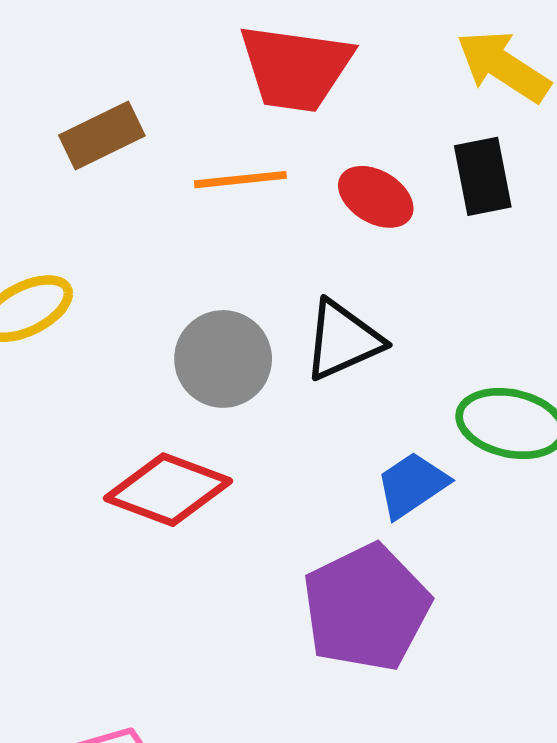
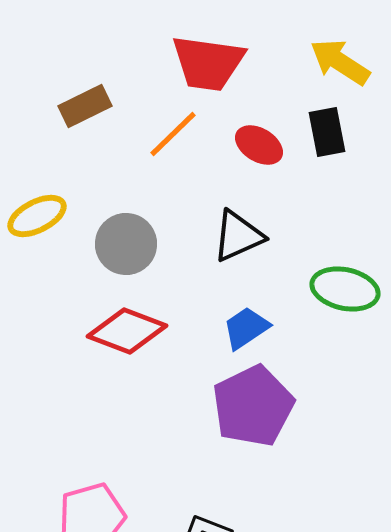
orange line: (240, 180) -> (173, 134), turned -38
gray circle: (223, 359) -> (126, 244), moved
blue trapezoid: (412, 485) -> (246, 328), moved

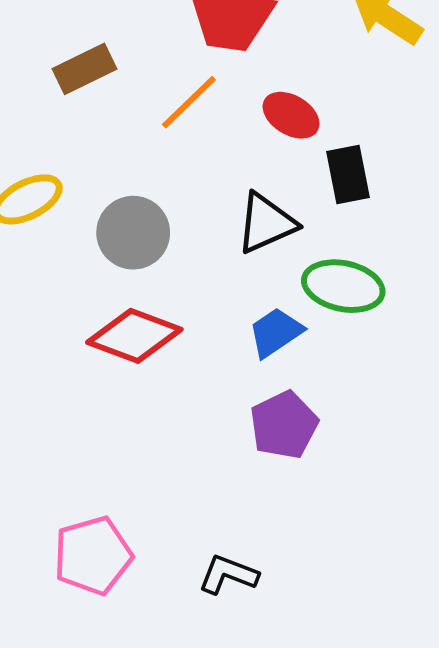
black rectangle: (327, 132) -> (348, 175), moved
green ellipse: (345, 289) -> (343, 286), moved
purple pentagon: (253, 406) -> (284, 425), size x0.7

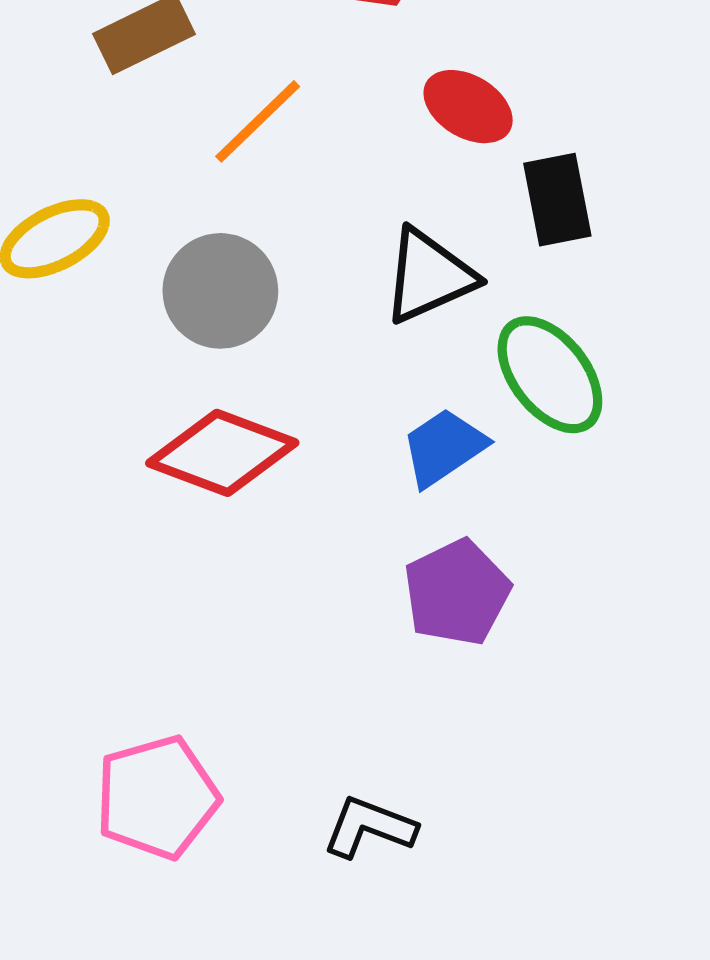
orange line: (189, 102) -> (258, 121), moved
green ellipse: (343, 286) -> (550, 375), turned 40

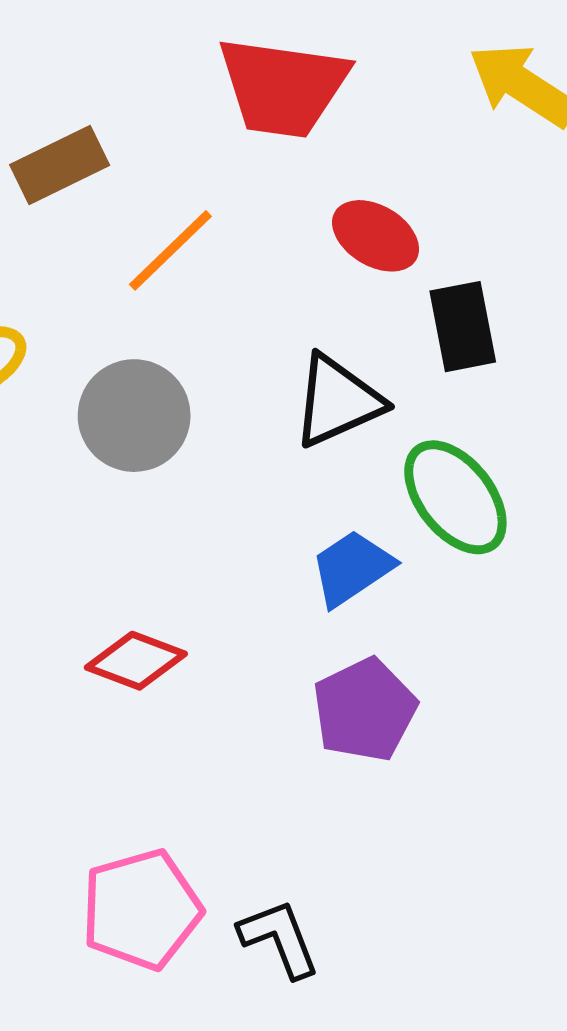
red diamond: (222, 453) -> (136, 661), moved, size x0.7
pink pentagon: (157, 797) -> (141, 909), moved
black L-shape: (369, 827) -> (279, 938), turned 48

